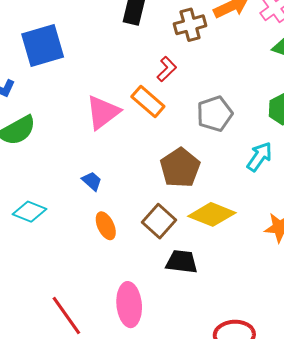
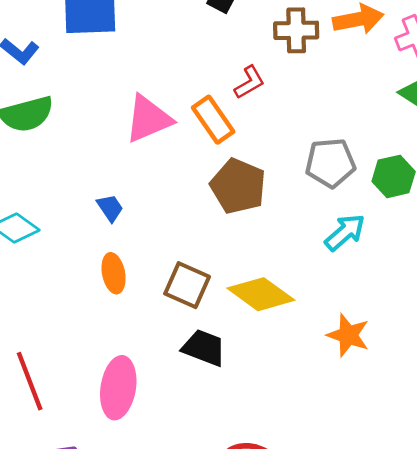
gray pentagon: (215, 114) -> (330, 163), moved
brown pentagon: (180, 168) -> (238, 186), moved, turned -30
brown square: (159, 221) -> (187, 285), turned -32

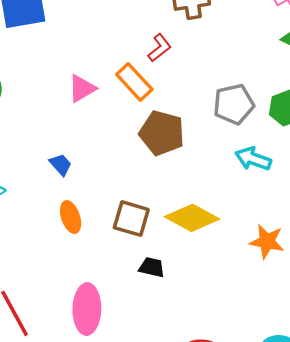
pink triangle: (148, 119) -> (82, 88), size x0.7
cyan arrow: (345, 232) -> (253, 159), turned -112
black trapezoid: (204, 348) -> (152, 267), size x0.7

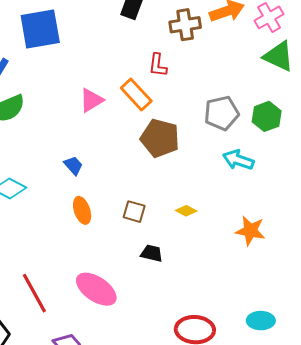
red L-shape: (160, 48) -> (158, 65), turned 135
yellow diamond: (192, 218) -> (186, 211), size x0.5
brown square: (131, 219) -> (134, 212), size x0.7
pink ellipse: (87, 309) -> (96, 289), turned -57

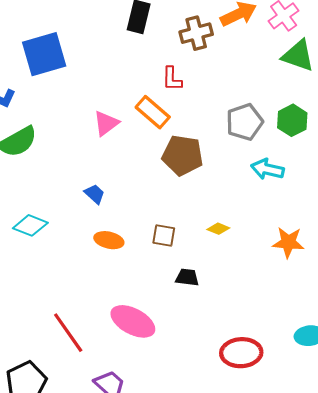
orange ellipse: (82, 210) -> (109, 240), turned -52

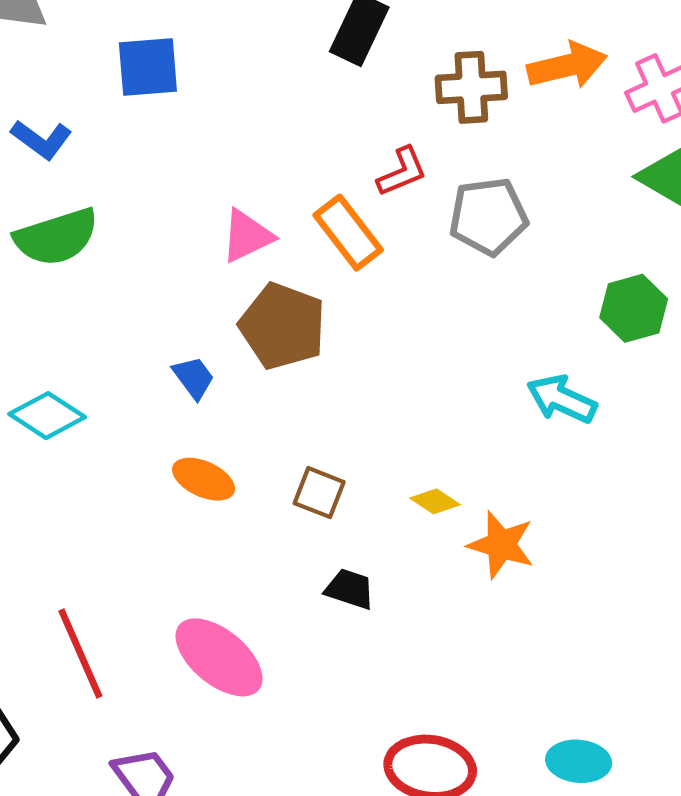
blue square: (44, 54) -> (148, 67), size x0.7
red L-shape: (172, 79) -> (402, 172), turned -125
gray pentagon: (244, 122) -> (488, 216), moved
brown pentagon: (183, 155) -> (283, 326), moved
orange star: (288, 242) -> (501, 545), moved

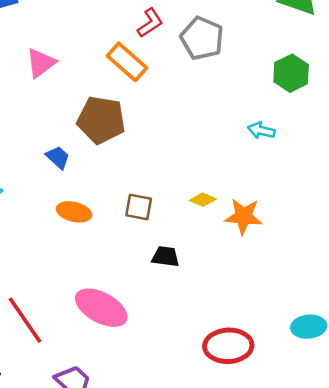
gray pentagon: (488, 216) -> (202, 38), turned -30
pink triangle: (247, 236) -> (41, 63), moved
cyan arrow: (562, 399) -> (261, 130), size x0.7

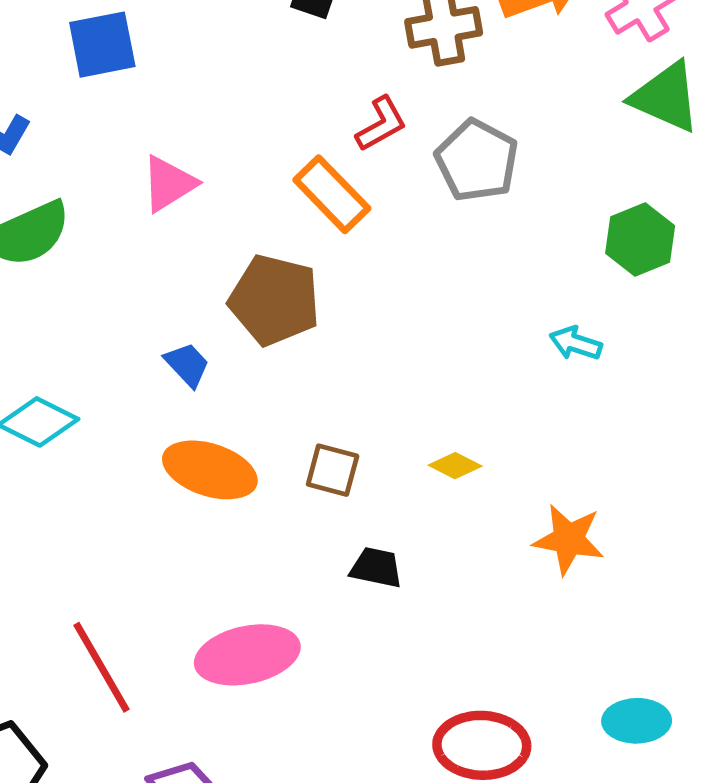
orange ellipse: (74, 212) -> (210, 470), size x1.4
orange star: (244, 216) -> (569, 539), moved
pink ellipse: (101, 308) -> (247, 655), turned -45

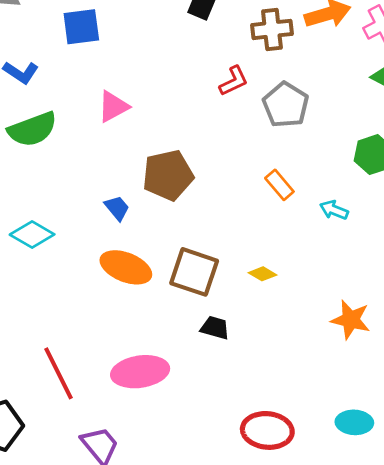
orange rectangle: (332, 194) -> (279, 185), moved, size x0.7
brown pentagon: (274, 300) -> (168, 175), turned -30
brown square: (333, 470) -> (194, 272), size x1.6
orange star: (569, 539) -> (351, 320), moved

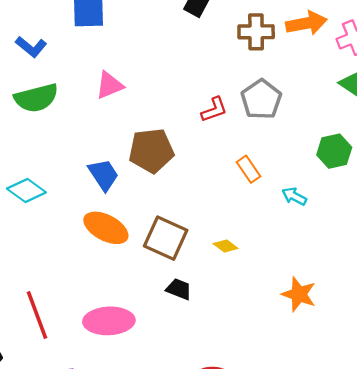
red L-shape: (234, 81) -> (214, 110), moved
blue trapezoid: (117, 208) -> (104, 175), size x1.4

